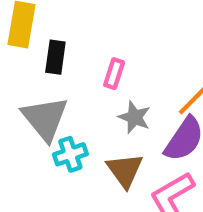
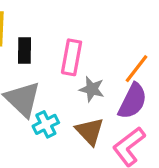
pink rectangle: (114, 74) -> (72, 57), size x1.5

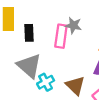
gray star: (92, 89) -> (73, 25), moved

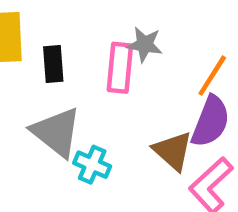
cyan cross: (46, 82) -> (92, 165), turned -35
brown triangle: (75, 86) -> (173, 151), moved

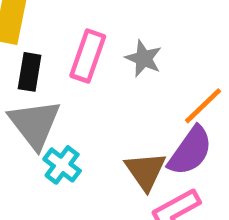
black rectangle: (53, 64) -> (30, 72), moved
pink rectangle: (120, 68) -> (88, 56), moved

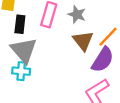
cyan cross: (62, 165) -> (21, 71), moved, turned -30
brown triangle: (146, 171) -> (83, 41), moved

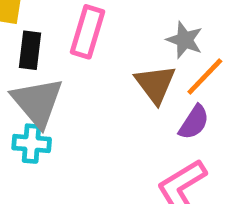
gray star: (77, 14) -> (185, 40), moved
purple semicircle: (103, 60) -> (194, 122), size x0.7

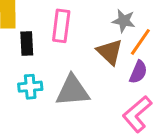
gray triangle: (37, 102) -> (72, 91), moved, turned -45
cyan cross: (32, 144) -> (30, 87), moved

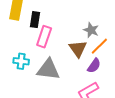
pink rectangle: (61, 26) -> (44, 37), moved
black rectangle: (27, 44) -> (35, 20), moved

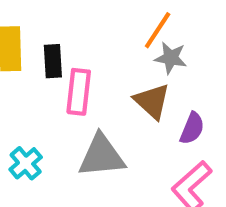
orange line: (99, 46) -> (158, 30), moved
cyan cross: (21, 61) -> (26, 163), moved, turned -35

